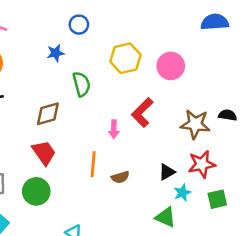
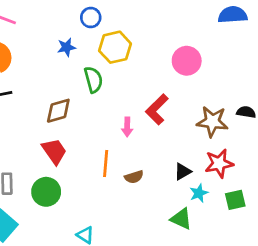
yellow hexagon: (125, 58) -> (115, 47), moved

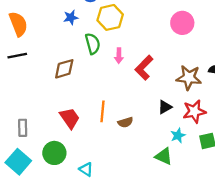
pink circle: (187, 61) -> (182, 23), moved
pink arrow: (127, 127) -> (119, 56), moved
red trapezoid: (54, 151) -> (70, 118), moved
black triangle: (183, 172) -> (165, 107), moved
green circle: (46, 192) -> (54, 153), moved

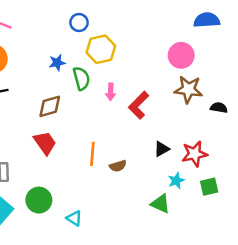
blue star: (71, 17) -> (57, 63), moved
brown star: (189, 78) -> (188, 89), moved
red trapezoid: (70, 118) -> (45, 143), moved

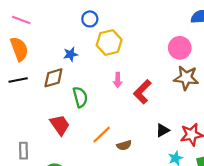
green semicircle: (81, 78) -> (80, 97), moved
brown diamond: (50, 106) -> (53, 78), moved
orange line: (92, 154) -> (102, 135), turned 42

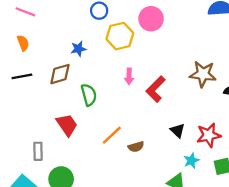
pink circle: (180, 48) -> (151, 19), moved
orange semicircle: (19, 49) -> (23, 43), size x0.6
black triangle: (163, 130) -> (178, 131), turned -48
gray rectangle: (23, 151) -> (38, 151), moved

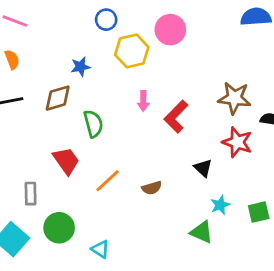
orange line: (112, 135) -> (108, 181), moved
red star: (209, 135) -> (237, 142), moved, turned 30

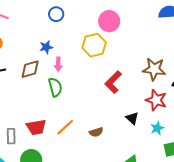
blue circle: (106, 20) -> (56, 14), moved
yellow hexagon: (132, 51) -> (94, 45), moved
pink arrow: (143, 101) -> (58, 64), moved
red trapezoid: (66, 161) -> (36, 127), moved, turned 115
cyan star: (220, 205) -> (157, 128), moved

